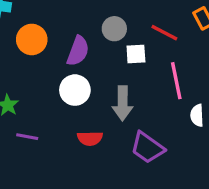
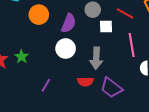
purple line: (27, 137) -> (46, 85), moved, turned -72
red semicircle: (90, 138) -> (85, 82), moved

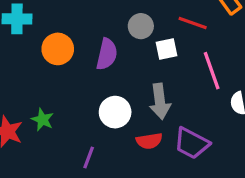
white circle: (66, 49) -> (115, 112), moved

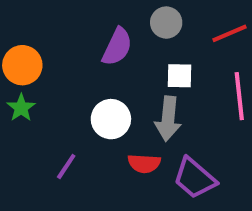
red line: (193, 23) -> (230, 33), turned -56
orange circle: (58, 49) -> (22, 65), moved
white square: (167, 49) -> (179, 76), moved

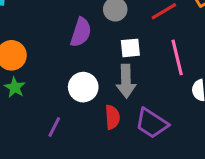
red semicircle: (144, 163) -> (112, 117), turned -90

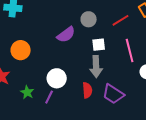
purple semicircle: (81, 32) -> (66, 35), turned 36
green star: (15, 87) -> (27, 92), moved
white circle: (83, 87) -> (57, 78), moved

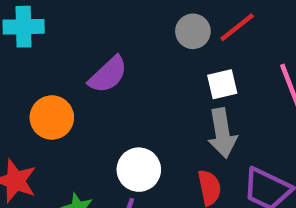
red line: (121, 20) -> (237, 27), moved
purple semicircle: (66, 35) -> (108, 75), moved

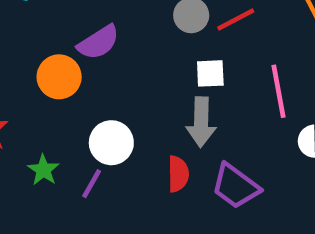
orange circle: (52, 118) -> (59, 77), moved

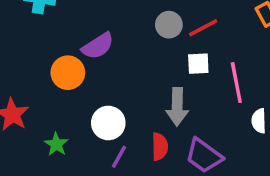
white square: (210, 73) -> (198, 64), moved
purple line: (92, 184) -> (119, 157), moved

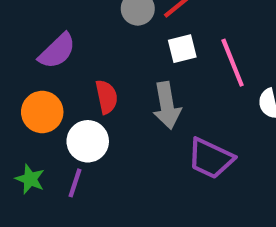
orange circle: (68, 73) -> (42, 112), moved
red semicircle: (160, 147) -> (106, 97), moved
purple line: (119, 157) -> (75, 183), moved

